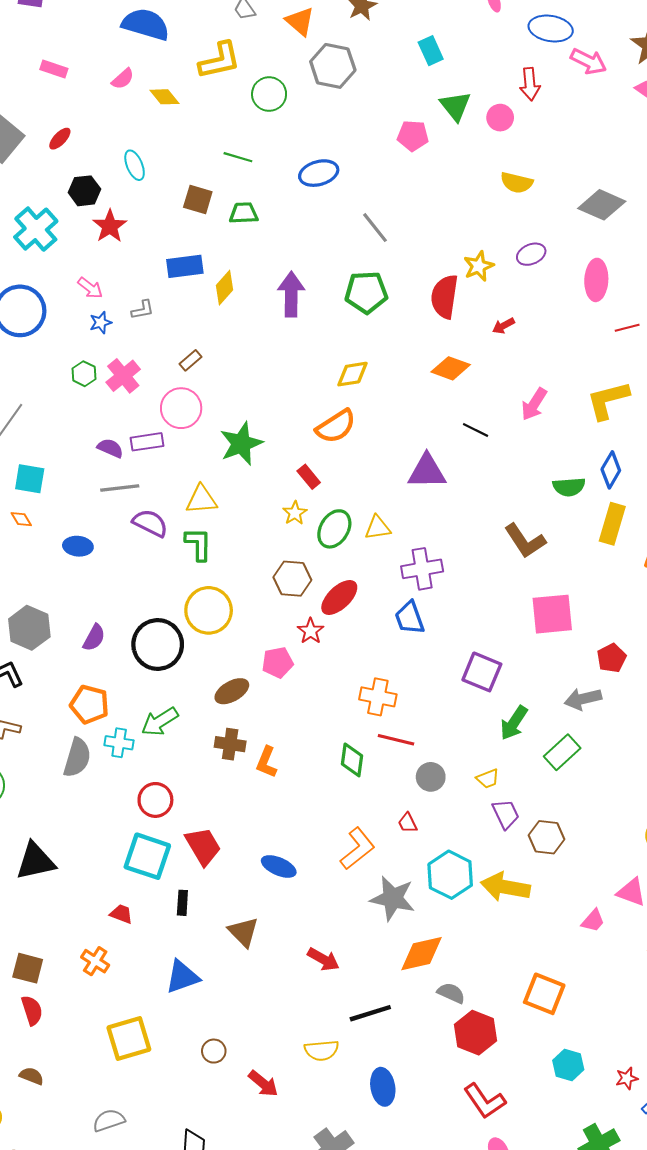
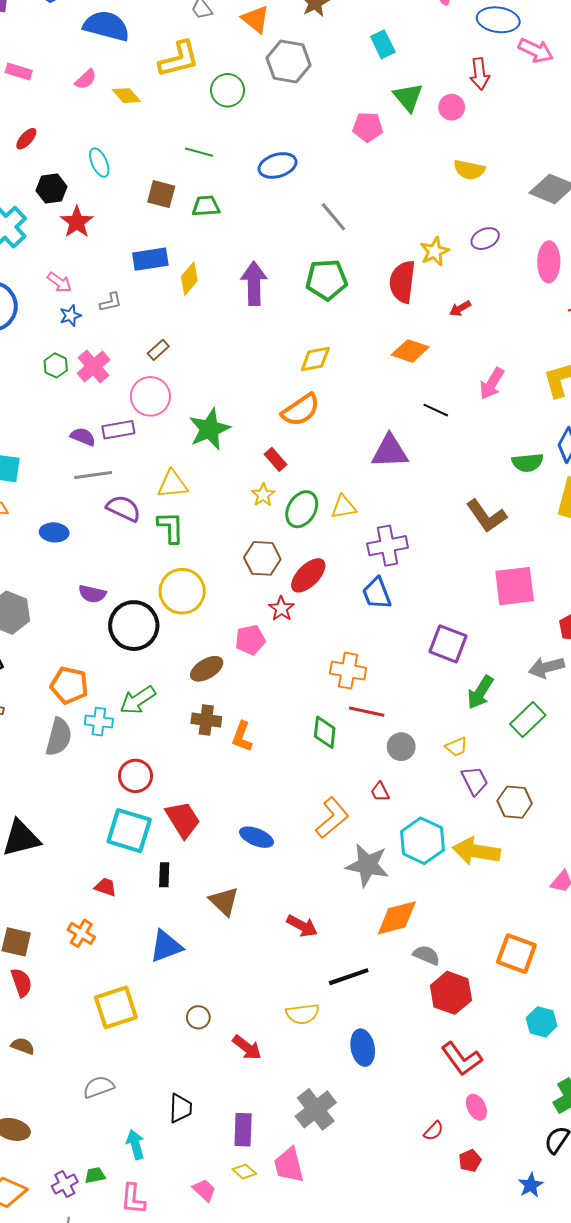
purple semicircle: (94, 638) -> (92, 594), moved, turned 76

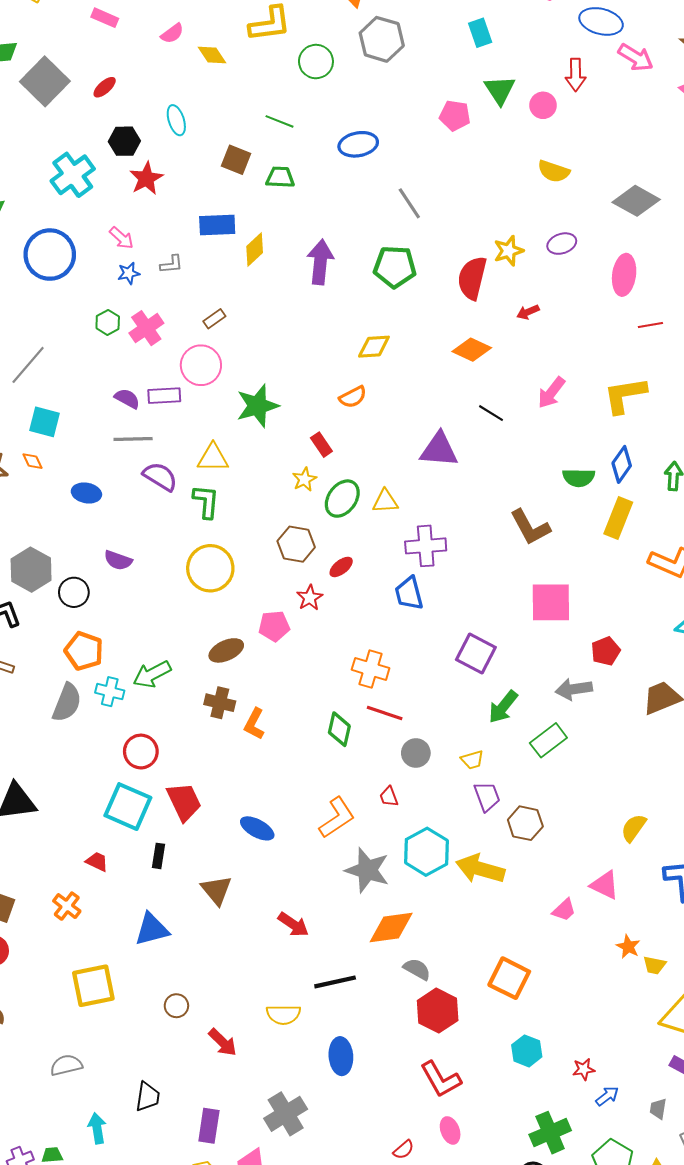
orange semicircle: (301, 410) -> (353, 397), size x0.7
red ellipse: (308, 575) -> (341, 567), size x0.6
black circle: (134, 626) -> (74, 592), moved, size x0.6

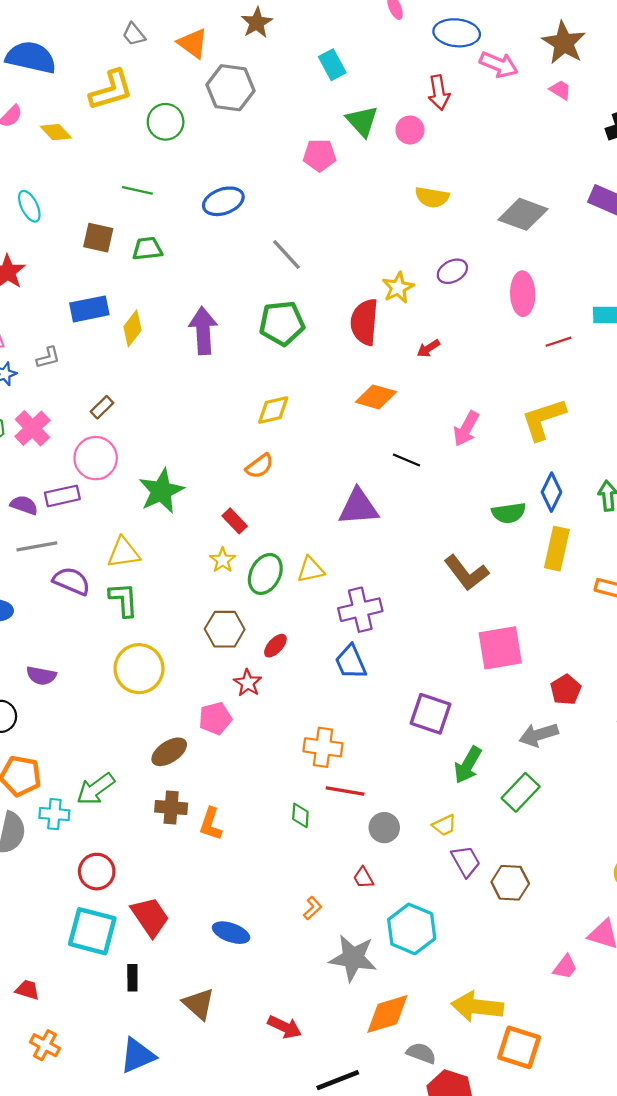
green diamond: (339, 729) -> (300, 815), size x0.7
orange L-shape: (337, 818) -> (313, 908), size x0.5
red trapezoid: (97, 862) -> (27, 990), moved
yellow arrow: (480, 869) -> (477, 1007), moved

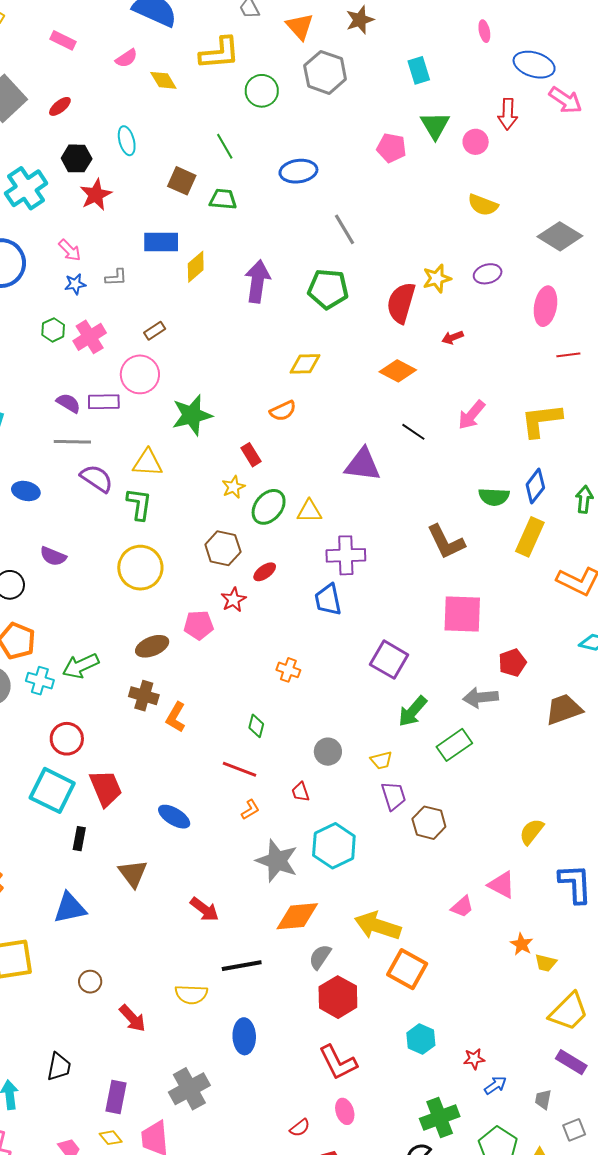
green line: (137, 190) -> (225, 146), turned 36
orange cross: (323, 747) -> (288, 670), size x0.7
red line: (345, 791) -> (240, 769), moved
gray semicircle: (421, 1053) -> (320, 957), turned -88

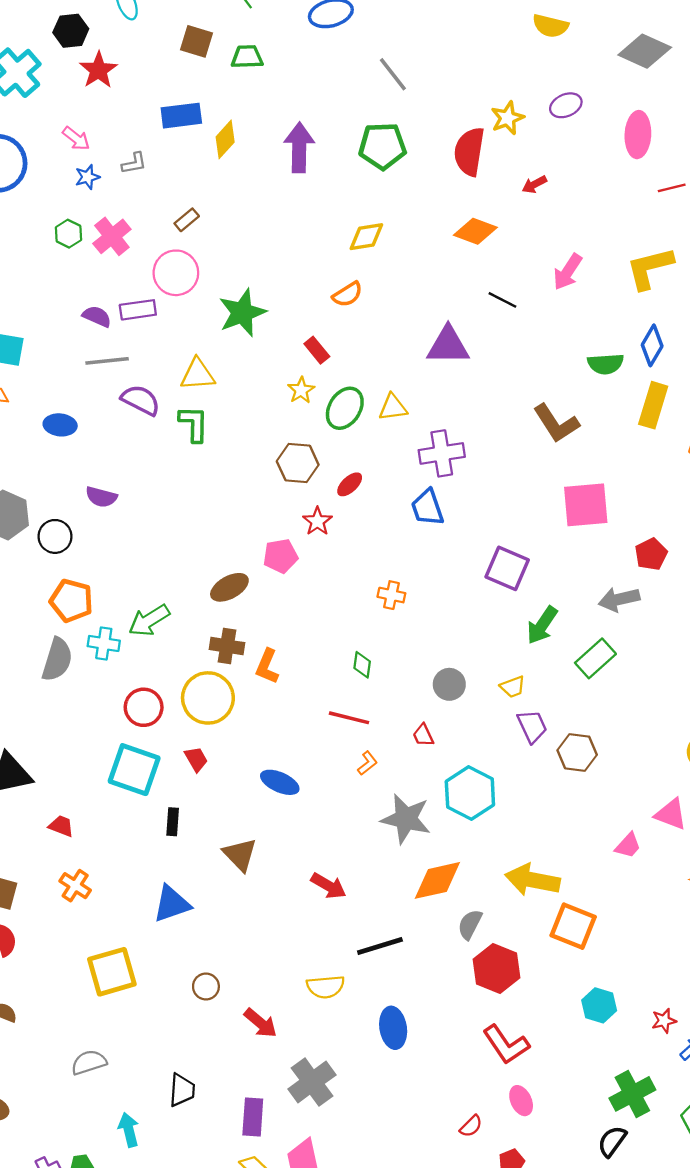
yellow circle: (140, 568) -> (208, 698), moved
red trapezoid: (106, 788) -> (196, 759), size x0.6
gray cross: (189, 1089) -> (312, 1082), moved

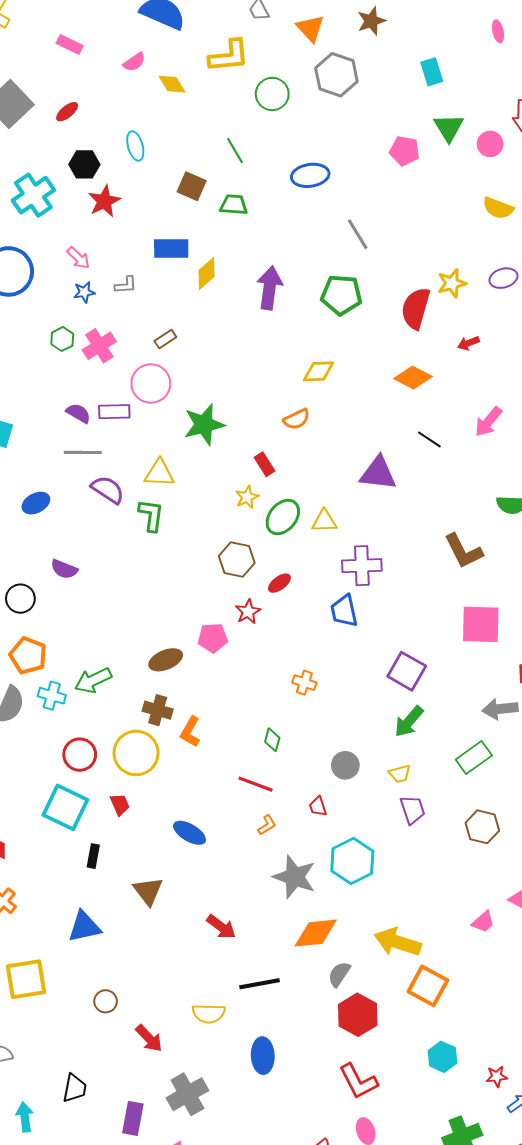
blue ellipse: (60, 425) -> (36, 503), turned -40
green arrow: (542, 625) -> (409, 721), moved
brown hexagon: (577, 752) -> (482, 827), moved

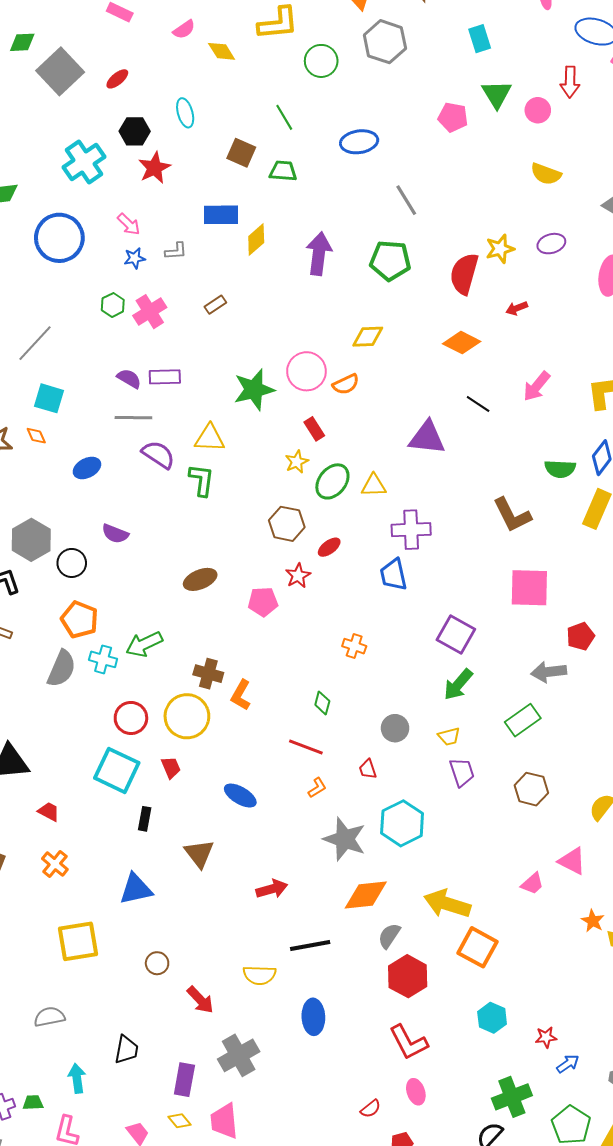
pink circle: (151, 384) -> (306, 371), moved
brown ellipse: (166, 660) -> (200, 579), moved
red arrow: (221, 927) -> (272, 889), turned -52

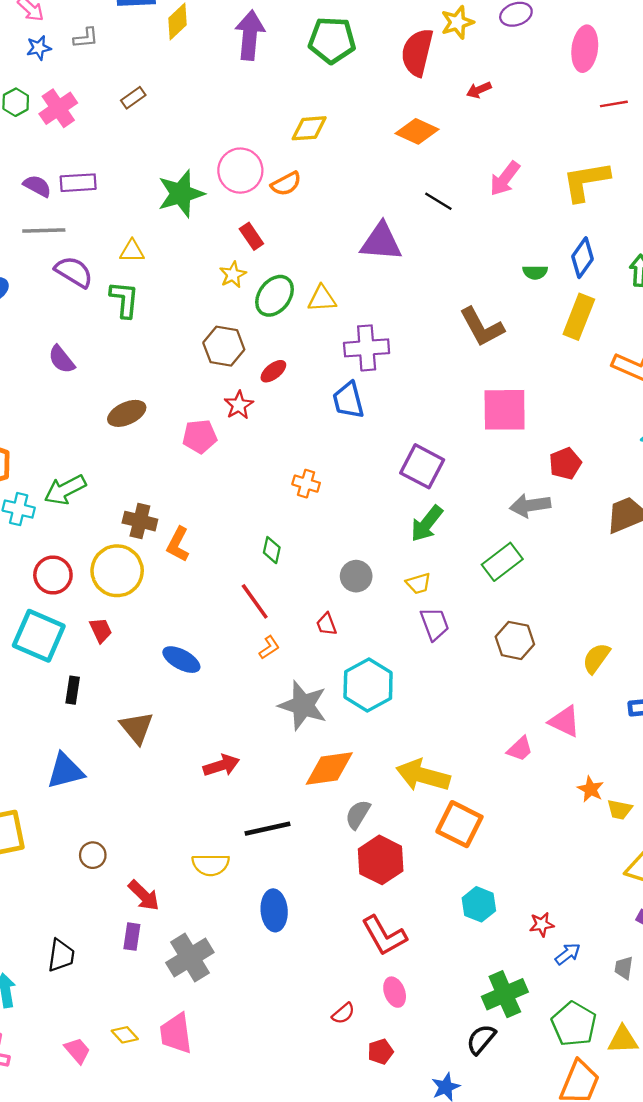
yellow triangle: (210, 438) -> (132, 251), size x0.7
green semicircle: (560, 469) -> (535, 272), size x0.7
purple semicircle: (115, 534) -> (61, 359), moved, turned 32
red line: (306, 747) -> (255, 601), turned 36
purple rectangle: (184, 1080) -> (132, 937), moved, size x0.7

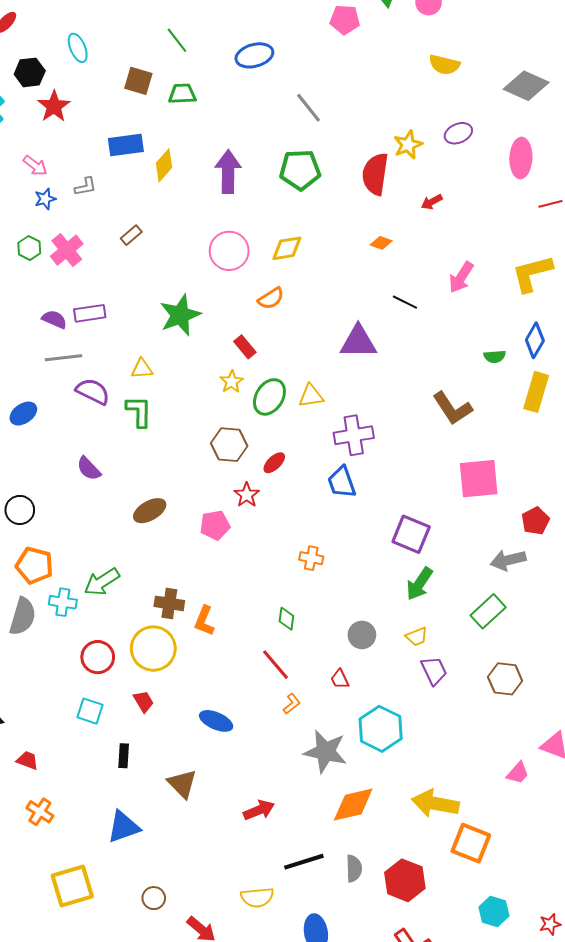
orange diamond: (417, 131) -> (381, 243), size x0.6
pink circle: (240, 171) -> (229, 251), moved
cyan square: (39, 636) -> (90, 711), size x0.6
gray semicircle: (358, 814) -> (354, 868), moved, turned 152

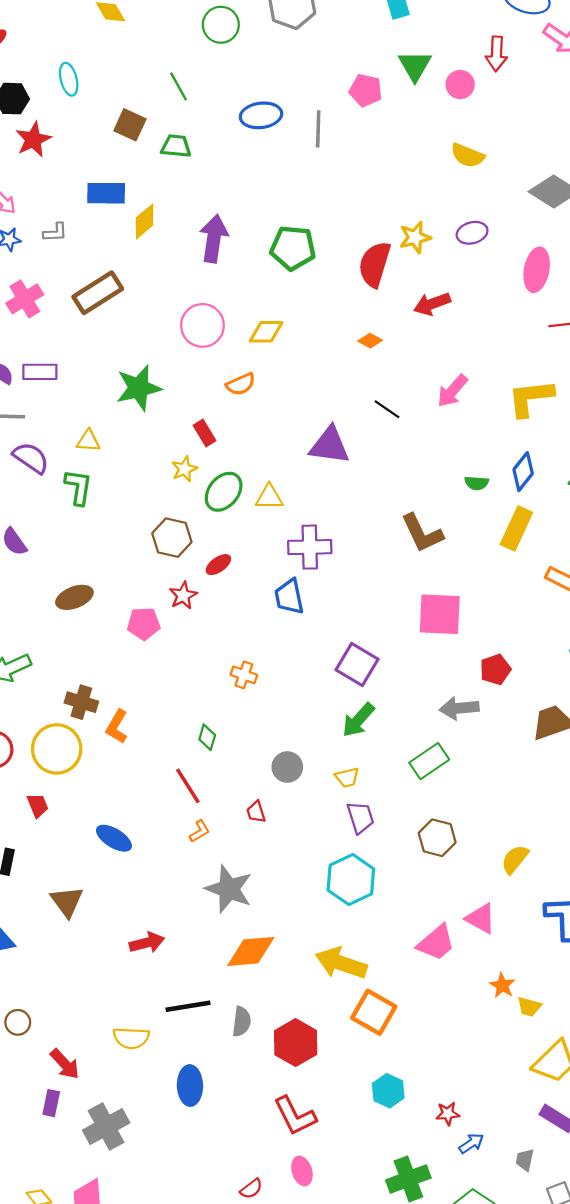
gray line: (309, 108) -> (318, 129), moved, turned 32
red arrow: (432, 202) -> (432, 304), size x1.5
brown rectangle: (131, 235) -> (98, 293), size x2.0
cyan hexagon: (381, 729) -> (351, 880), moved
pink trapezoid: (518, 773) -> (436, 943), size x1.5

